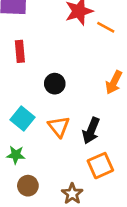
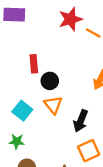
red rectangle: (20, 51) -> (34, 64), moved
orange triangle: (59, 127) -> (53, 105), moved

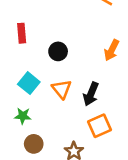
red rectangle: (34, 64) -> (22, 33), moved
orange triangle: (53, 105) -> (62, 89), moved

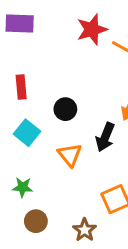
cyan square: (29, 83) -> (27, 133), moved
black arrow: (91, 94) -> (105, 137), moved

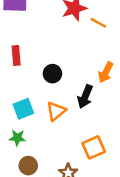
cyan square: (27, 133) -> (23, 109), moved, turned 30
orange triangle: (70, 155) -> (56, 111), turned 30

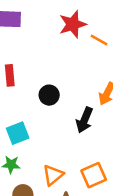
orange triangle: (56, 111) -> (53, 175), moved

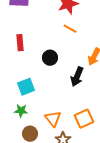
orange line: (99, 40) -> (70, 29), moved
orange triangle: (53, 175) -> (53, 119), turned -30

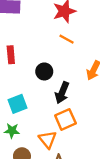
black arrow: (77, 77) -> (62, 93), moved
orange square: (84, 119) -> (65, 119), moved

